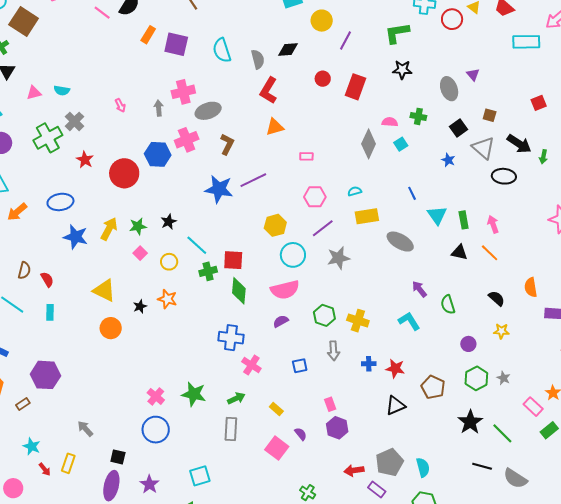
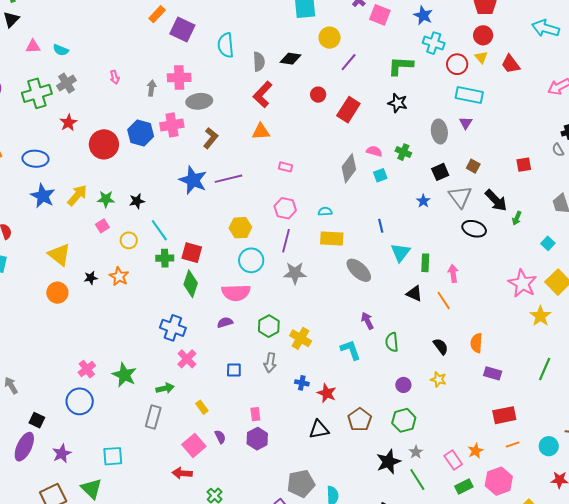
cyan rectangle: (526, 42) -> (469, 95), moved
purple line: (323, 228) -> (286, 241), turned -50
gray star: (503, 378) -> (416, 452), moved
red arrow: (354, 470) -> (182, 473), moved

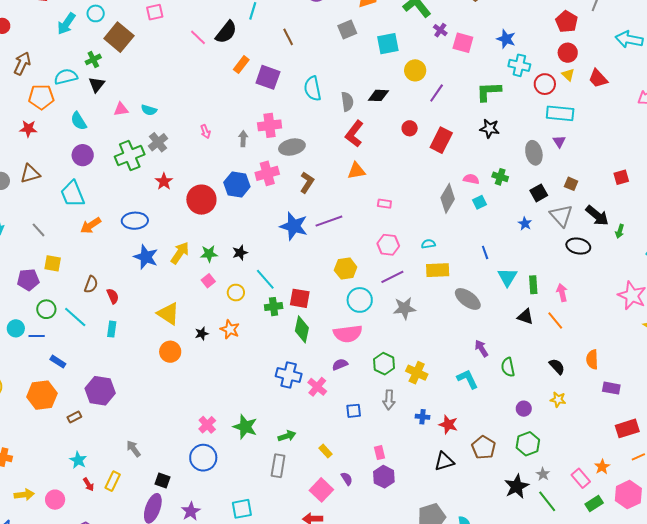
purple line: (286, 241) -> (392, 277), turned 55
pink cross: (187, 359) -> (317, 387), moved

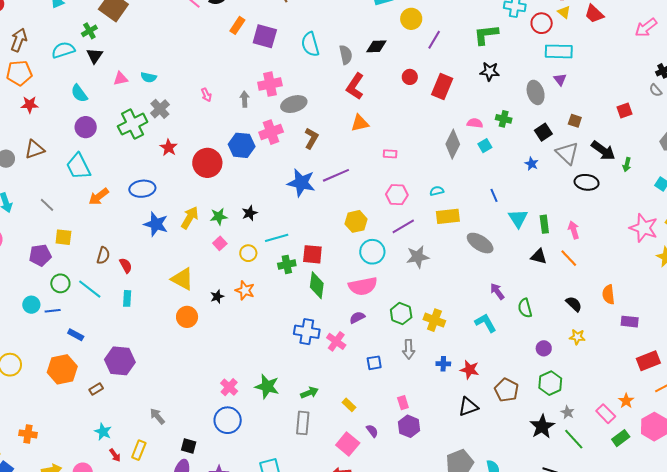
orange pentagon: (41, 97) -> (19, 73), moved
cyan line: (265, 279) -> (277, 238), turned -60

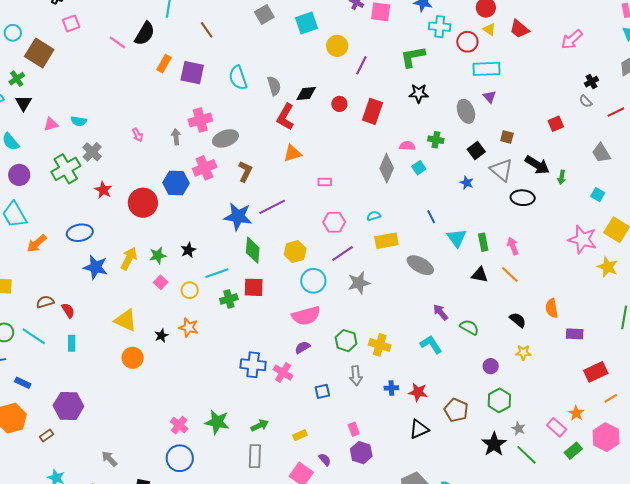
black diamond: (376, 46) -> (306, 93), moved
brown semicircle: (103, 255) -> (45, 302), turned -120
green diamond: (317, 285) -> (253, 250), moved
green semicircle: (525, 308) -> (469, 327), turned 138
yellow rectangle: (349, 405) -> (300, 435), turned -64

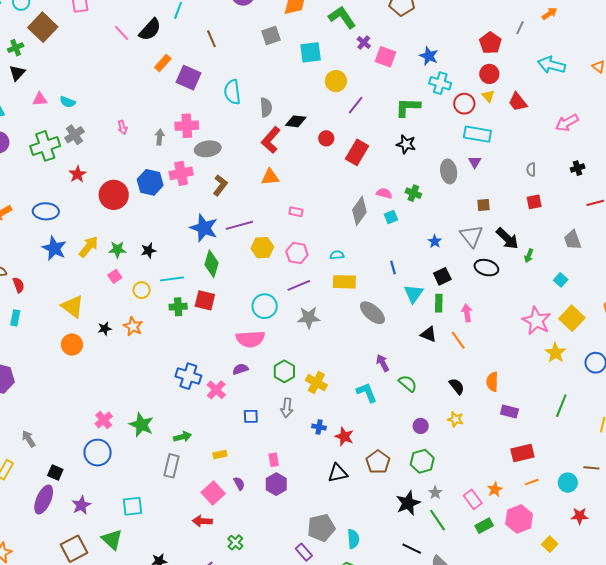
gray semicircle: (586, 101) -> (531, 170), moved, turned 32
brown square: (507, 137) -> (484, 205), turned -32
black square: (476, 150) -> (442, 276), moved
yellow hexagon: (295, 252) -> (262, 248), moved

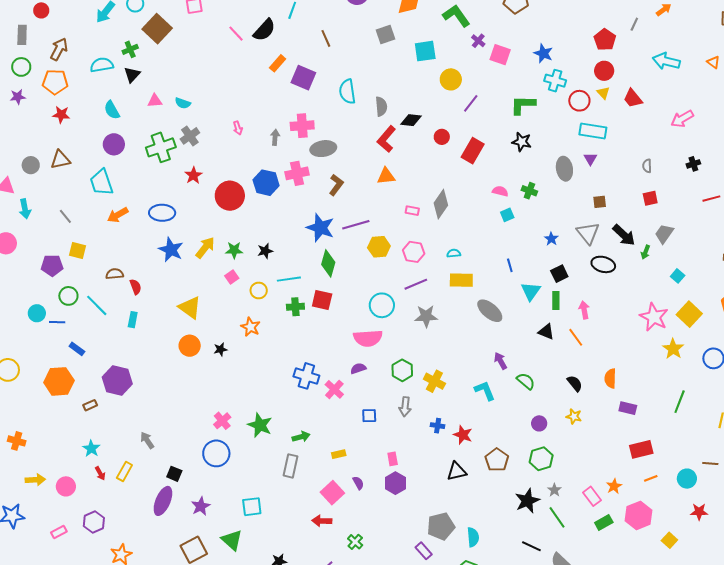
gray diamond: (359, 211) -> (441, 204), moved
gray trapezoid: (573, 240) -> (664, 234), moved, turned 55
black star: (105, 329) -> (220, 349), moved

